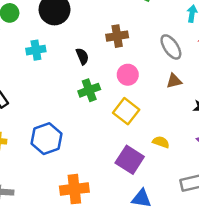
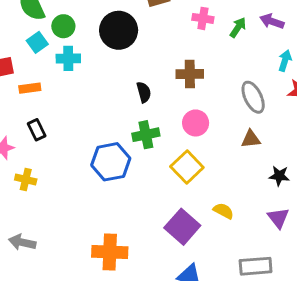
cyan cross: (36, 50) -> (68, 58), moved
blue hexagon: (46, 139) -> (111, 162), moved

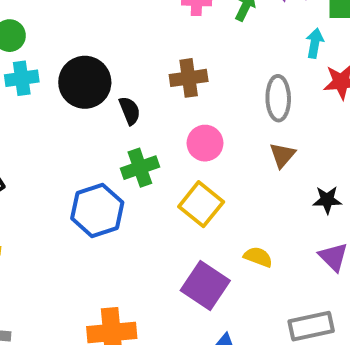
black circle: (119, 30) -> (85, 82), moved
gray ellipse: (253, 97) -> (278, 98), turned 32
brown triangle: (251, 139) -> (282, 155), turned -36

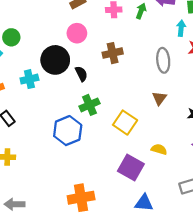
cyan cross: (22, 78) -> (29, 79), moved
pink circle: (205, 143) -> (77, 33), moved
brown triangle: (282, 155) -> (159, 98), moved

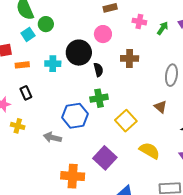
brown triangle: (159, 98) -> (160, 107), turned -40
yellow semicircle: (159, 149) -> (149, 151), size x1.5
purple square: (131, 168) -> (105, 158), moved
gray arrow: (14, 204) -> (52, 137), moved

